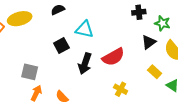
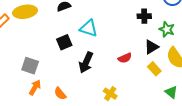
red semicircle: (113, 57) -> (125, 58), moved, size x0.6
yellow rectangle: (155, 72) -> (154, 69), moved
yellow cross: (121, 89) -> (110, 94), moved

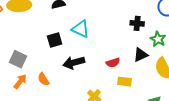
black arrow: (86, 62) -> (74, 63), turned 45
yellow rectangle: (154, 69) -> (125, 82), moved, turned -48
orange semicircle: (60, 93) -> (43, 79), moved

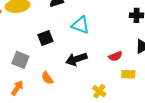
black square: (55, 40) -> (45, 38), moved
orange arrow: (20, 81) -> (17, 88), moved

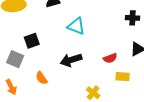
black square: (45, 38) -> (32, 41), moved
orange arrow: (17, 88) -> (11, 87), turned 119

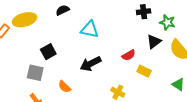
yellow rectangle: (123, 77) -> (144, 71), turned 32

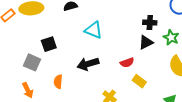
black triangle: (154, 41) -> (146, 42), moved
orange semicircle: (64, 87) -> (58, 82), turned 40

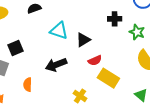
black triangle: (146, 42) -> (83, 40), moved
yellow rectangle: (139, 81) -> (108, 78), size x1.5

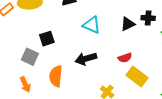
black triangle: (83, 40) -> (128, 24), moved
orange semicircle: (28, 85) -> (56, 76), size x1.5

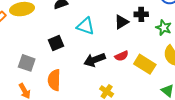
black square: (47, 39) -> (56, 43), moved
black arrow: (86, 59) -> (95, 60), moved
yellow rectangle: (137, 76) -> (145, 64), moved

